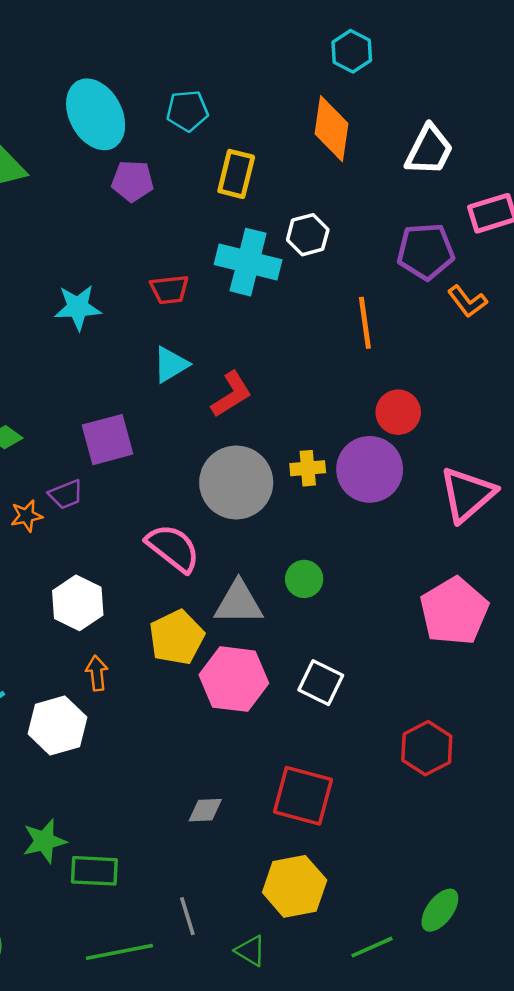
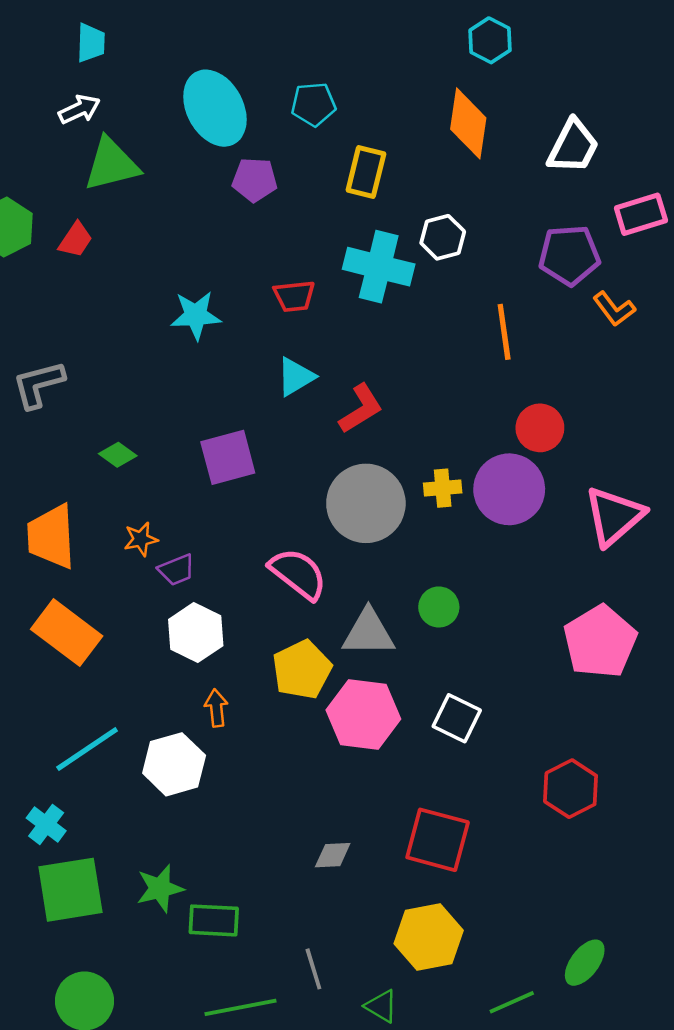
purple trapezoid: (66, 494) -> (177, 570), moved

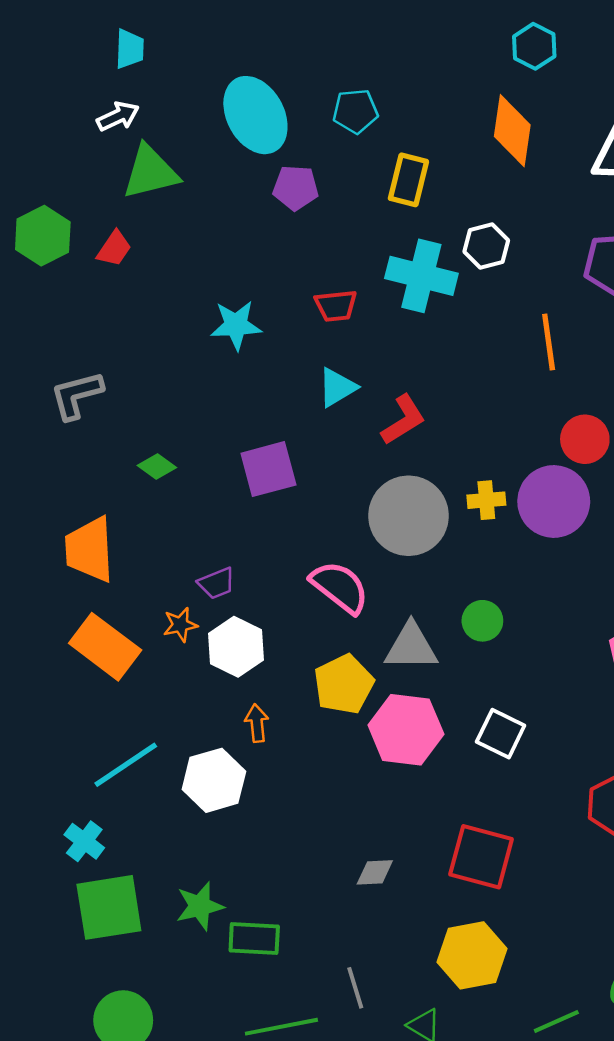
orange star: (141, 539) -> (180, 625), moved

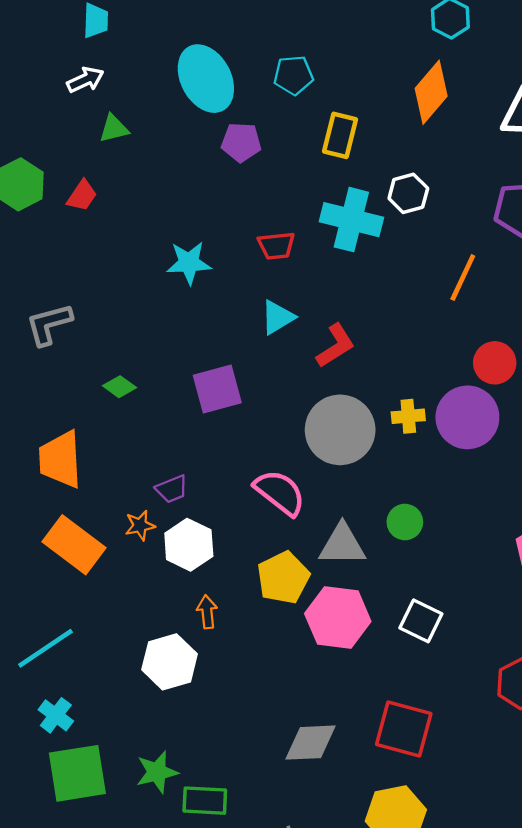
orange diamond: (512, 131) -> (431, 92), turned 32
green triangle: (150, 172) -> (114, 129), size x0.6
orange line: (549, 342) -> (463, 278), turned 33
cyan line: (126, 765) -> (46, 648), moved
gray diamond: (375, 872) -> (311, 743), size x1.6

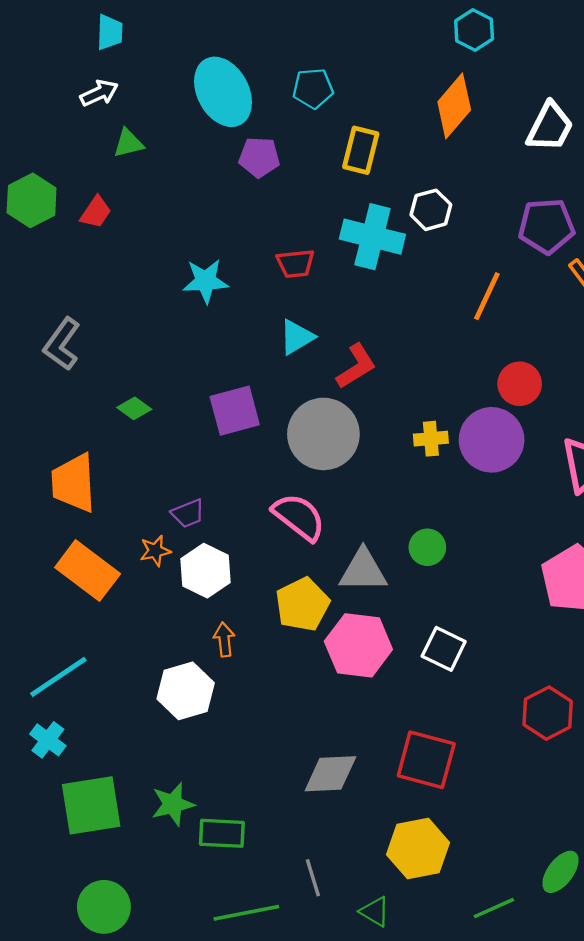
gray L-shape: (49, 324) -> (62, 344), turned -39
gray circle: (340, 430) -> (323, 434), moved
cyan cross: (56, 715) -> (48, 740), moved

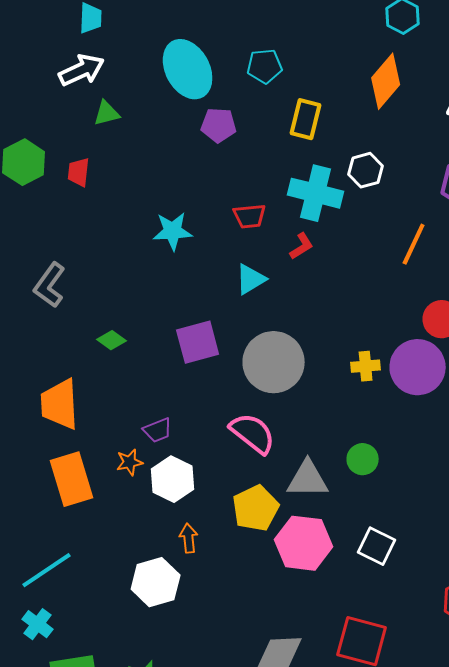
white arrow: (99, 93) -> (82, 70), size x1.4
red trapezoid: (96, 212) -> (79, 172), turned 152
red L-shape: (356, 366) -> (302, 246), moved, size x0.7
orange rectangle: (88, 571) -> (72, 479), turned 36

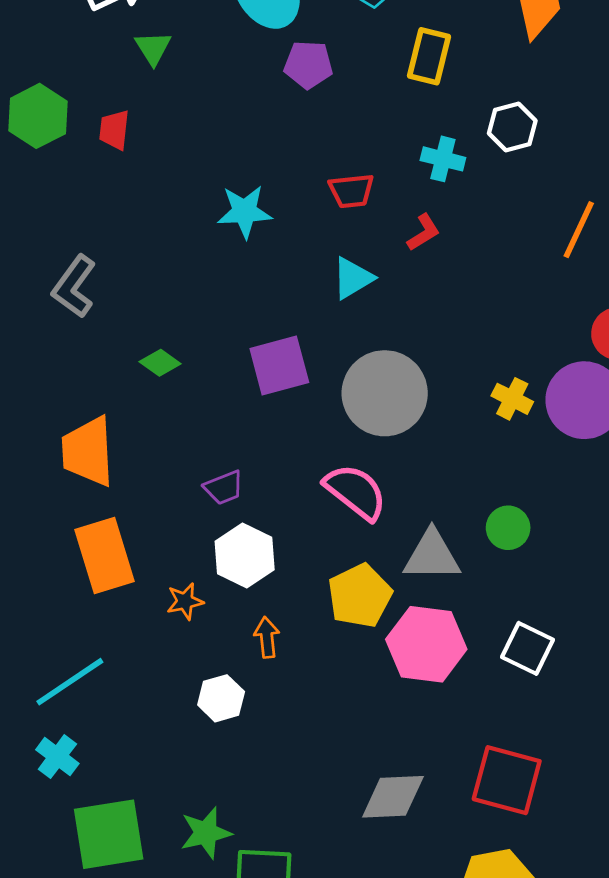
green triangle: (107, 113) -> (153, 48), turned -48
cyan cross: (316, 193) -> (443, 159), size x0.6
yellow cross: (366, 366) -> (512, 399), turned 32
orange star: (130, 462) -> (185, 601), moved
white hexagon: (156, 582) -> (221, 698), size x0.7

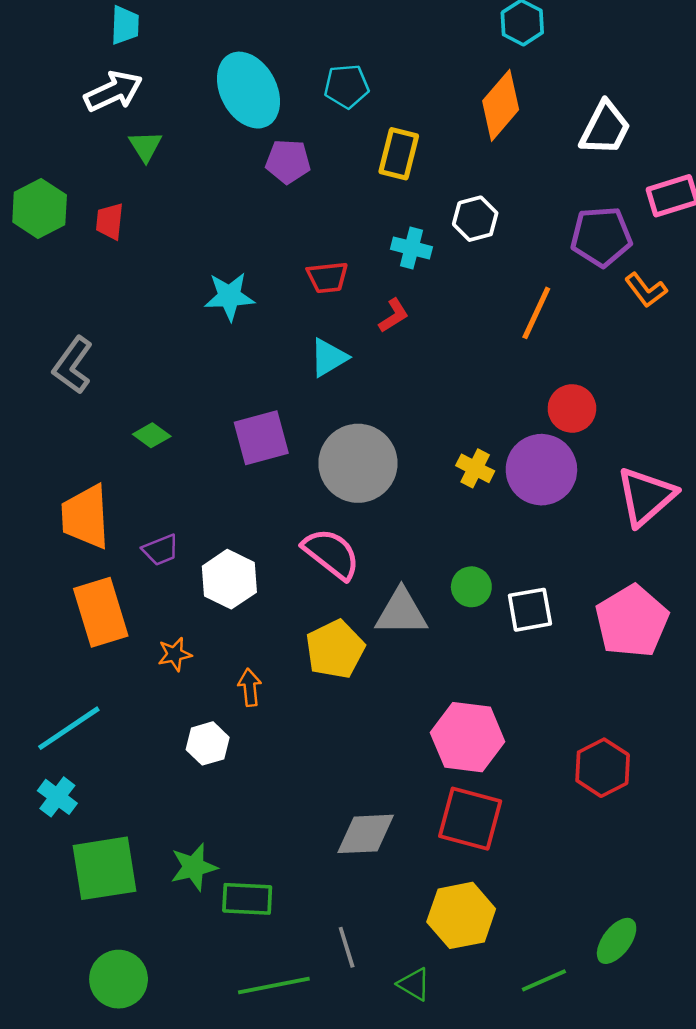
purple trapezoid: (224, 488) -> (161, 550), moved
white hexagon: (245, 555) -> (229, 579), moved
pink hexagon: (426, 644) -> (468, 737), moved
white square: (527, 648) -> (530, 610), moved, turned -36

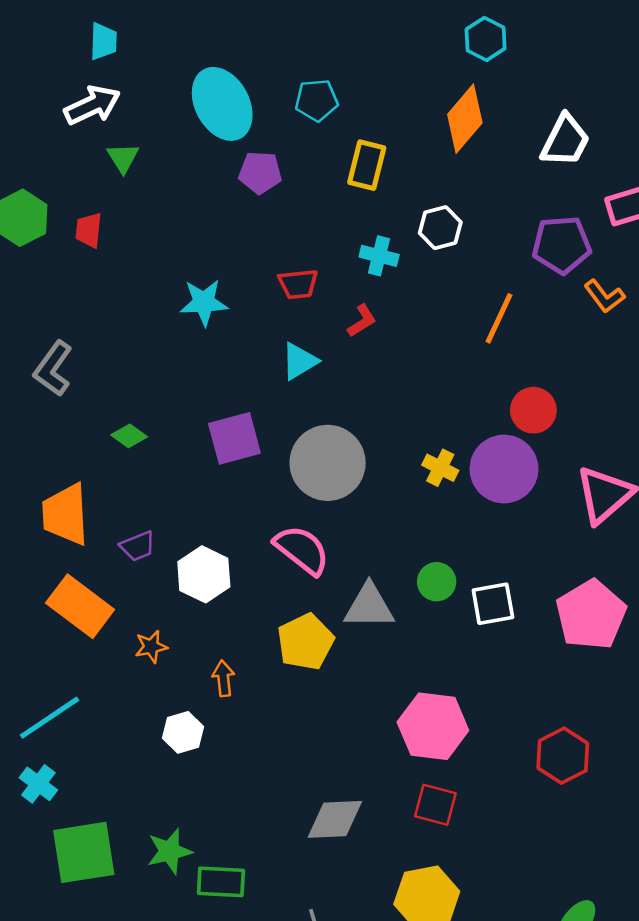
orange rectangle: (101, 612) -> (80, 606), turned -36
red square: (470, 819) -> (435, 805), size x0.7

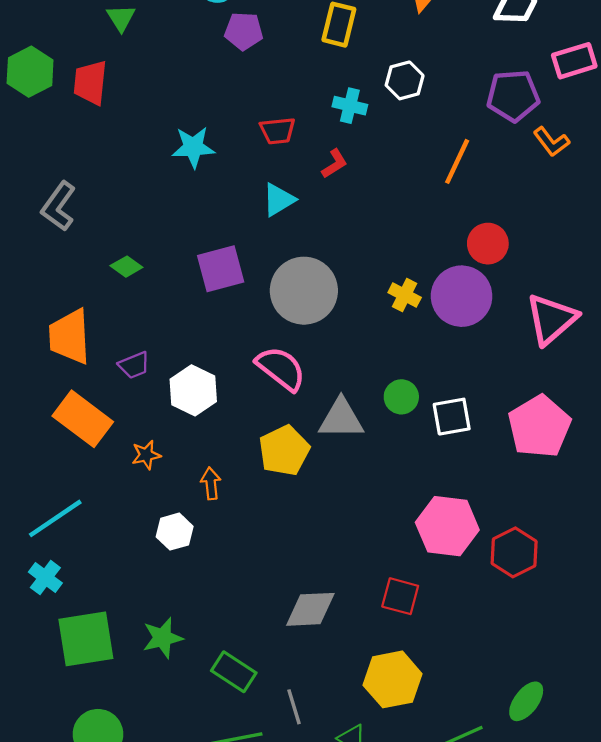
red trapezoid: (89, 230) -> (90, 83), size x1.4
pink hexagon: (433, 726) -> (447, 526), moved
green rectangle: (221, 882) -> (234, 672), moved, turned 30

